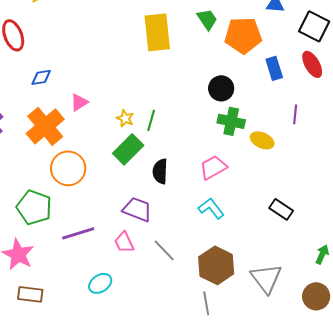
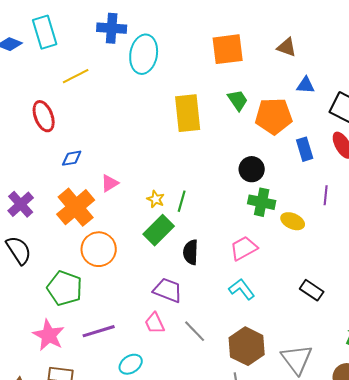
purple line: (78, 233) -> (99, 331), moved

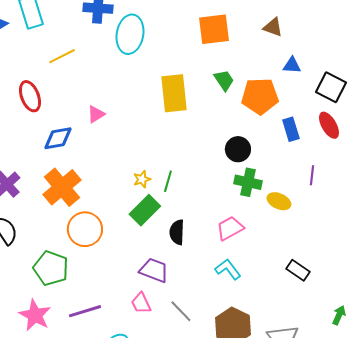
blue diamond: (72, 158) -> (58, 138), size x1.4
pink triangle: (110, 183) -> (96, 114), moved
yellow star: (156, 199) -> (142, 179), turned 30

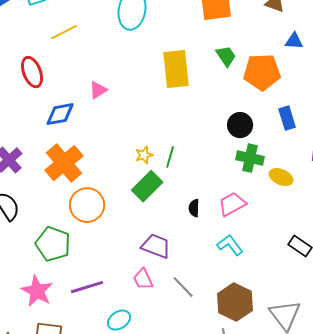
blue rectangle: (291, 129) -> (287, 118), moved
black semicircle: (177, 232) -> (194, 208), moved, size x0.7

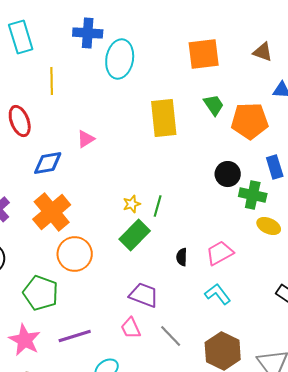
yellow line: (64, 32) -> (52, 81), turned -64
green cross: (250, 158) -> (253, 195), moved

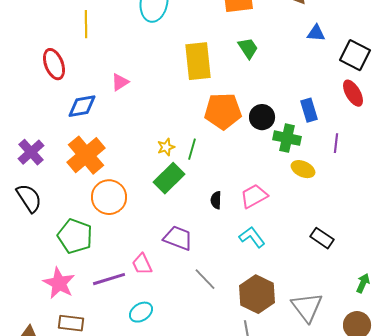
orange pentagon: (250, 121) -> (223, 111), moved
pink trapezoid: (131, 328) -> (142, 264), moved

